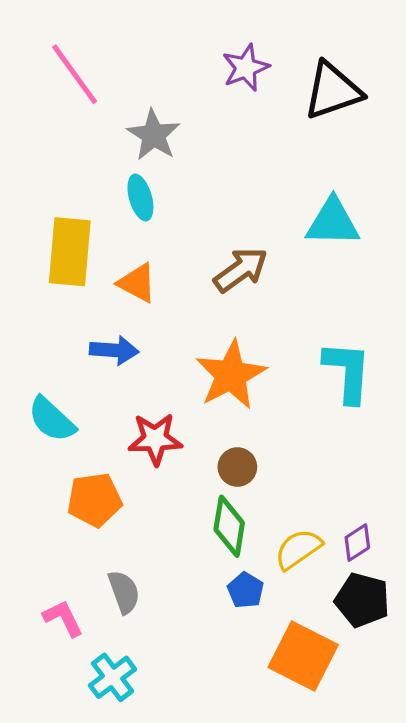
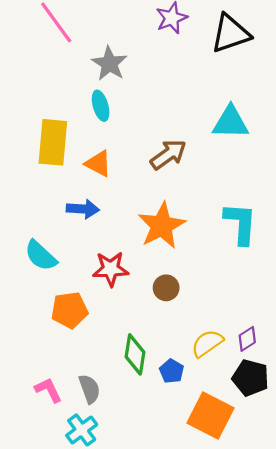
green diamond: (229, 526) -> (135, 354), moved
gray semicircle: (124, 592) -> (89, 389), moved

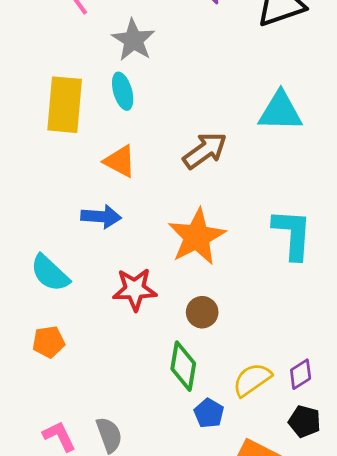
yellow rectangle: (53, 142) -> (65, 105), moved
orange pentagon: (69, 310) -> (49, 342), moved, size x0.7
green diamond: (135, 354) -> (183, 366), moved
black pentagon: (250, 378) -> (305, 421), size x0.7

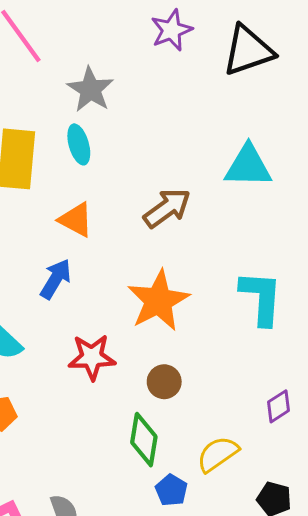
blue arrow: (101, 217) -> (56, 279), turned -63
purple diamond: (301, 374) -> (278, 406), moved

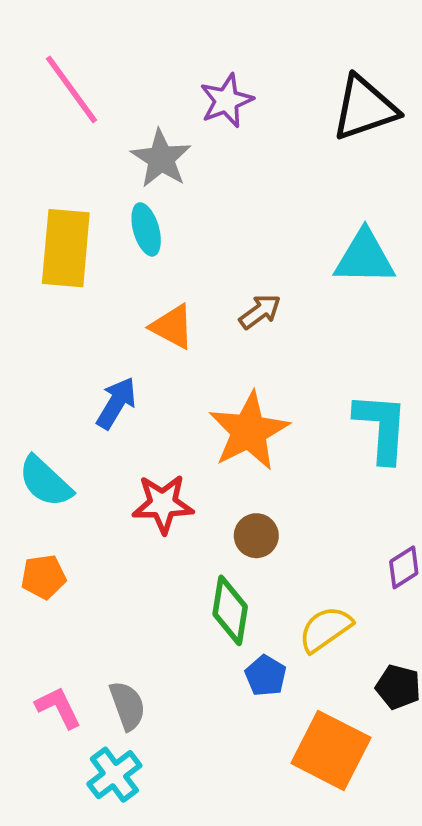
purple star: (171, 30) -> (226, 101), moved
brown arrow: (167, 208) -> (260, 312), size x0.7
orange triangle: (76, 220) -> (172, 327), moved

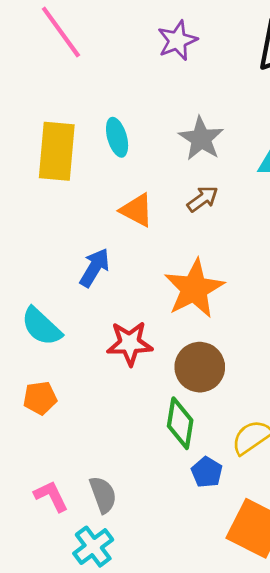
gray star: (161, 158) -> (201, 139), moved
brown circle: (256, 536) -> (200, 367), size x1.5

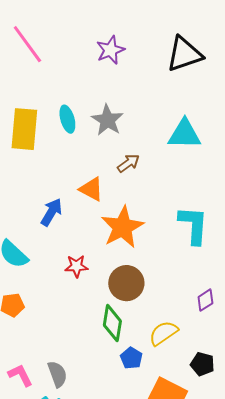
gray star: (201, 139) -> (107, 120), moved
orange triangle: (137, 210) -> (91, 189), moved
red star: (130, 343) -> (76, 266), size x0.7

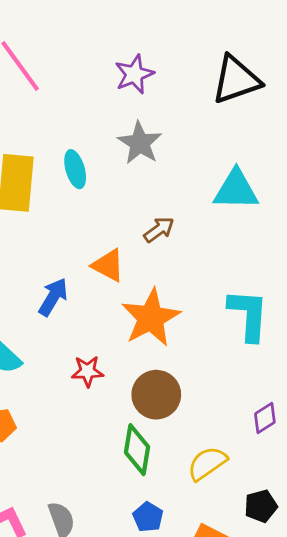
gray star: (107, 120) -> (140, 143), moved
blue pentagon: (131, 358) -> (148, 517), moved
black pentagon: (202, 364) -> (261, 506), turned -30

